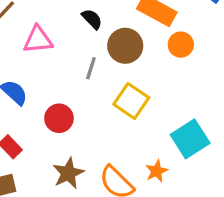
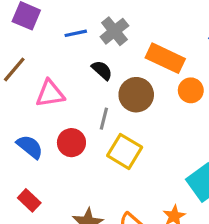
yellow square: (131, 101) -> (125, 151), moved
red circle: (59, 118) -> (71, 143), moved

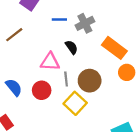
pink triangle: (50, 94) -> (50, 62), moved
brown circle: (136, 95) -> (90, 81), moved
gray line: (104, 119) -> (66, 79), turned -32

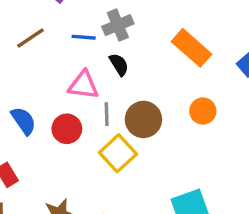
blue line: (59, 19) -> (84, 37), moved
gray cross: (85, 23) -> (118, 25), moved
orange rectangle: (114, 48) -> (192, 48), moved

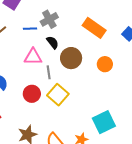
brown circle: (143, 119) -> (71, 58), moved
red circle: (67, 129) -> (32, 94), moved

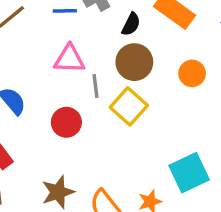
black semicircle: (53, 42) -> (131, 24), moved, turned 64
yellow square: (58, 95) -> (129, 106), moved

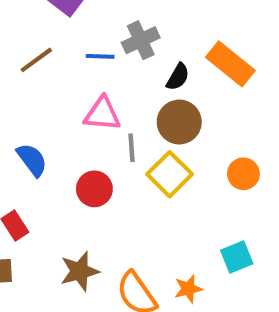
orange circle: (192, 73) -> (243, 174), moved
cyan square: (189, 173) -> (237, 257), size x0.7

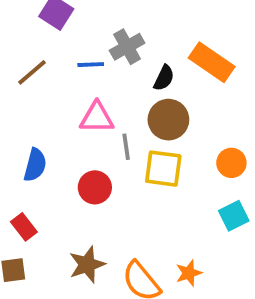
blue semicircle: (32, 160) -> (35, 165), turned 56
yellow square: (170, 174) -> (163, 169), turned -33
cyan square: (237, 257) -> (234, 216), moved

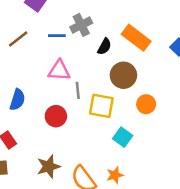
brown circle: (168, 120) -> (123, 75), moved
cyan square: (234, 216) -> (123, 137), moved, turned -30

